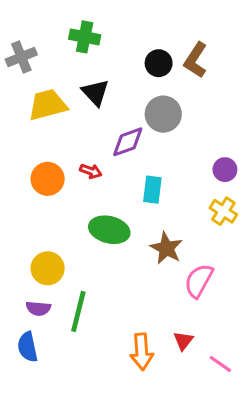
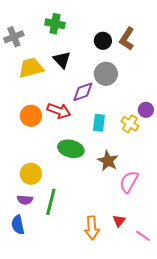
red arrow: (91, 171) -> (59, 111), size x1.6
yellow cross: (223, 211) -> (130, 124), moved

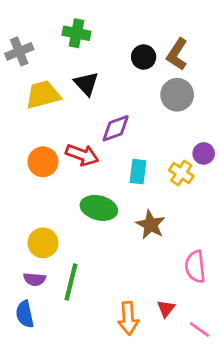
gray circle: (106, 74) -> (177, 95), moved
pink semicircle: (129, 182) -> (195, 267), moved, turned -35

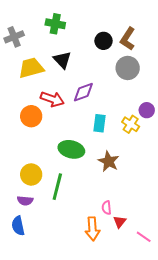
red arrow: (82, 155) -> (52, 99), moved
pink semicircle: (195, 267) -> (107, 208), moved, size x0.6
green line: (71, 282) -> (57, 187), moved

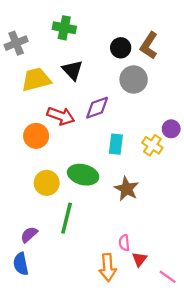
gray circle: (128, 68) -> (134, 80), moved
yellow circle: (31, 174) -> (47, 183), moved
purple semicircle: (25, 201) -> (29, 235), turned 133

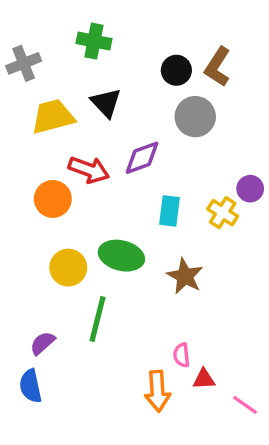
red triangle: (139, 259) -> (204, 379), turned 49

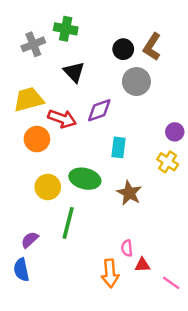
gray cross: (24, 63) -> (33, 44), moved
yellow trapezoid: (53, 117) -> (29, 99), moved
yellow cross: (223, 213) -> (168, 162), moved

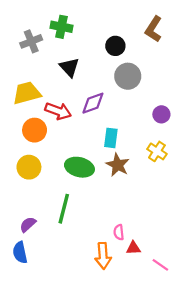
brown L-shape: (152, 47) -> (154, 29), moved
purple circle: (175, 132) -> (161, 114), moved
yellow circle: (48, 187) -> (29, 167), moved
brown star: (129, 193) -> (118, 165), moved

